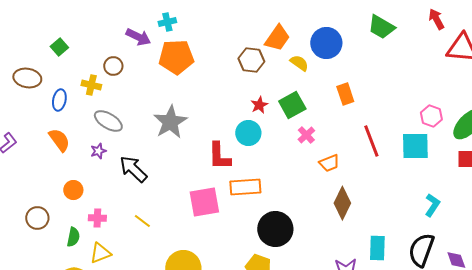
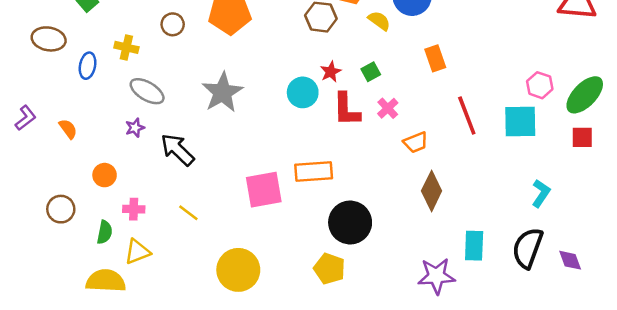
brown circle: (113, 66) -> (173, 24), moved
green square: (292, 105) -> (371, 72), size x0.6
cyan circle: (248, 133) -> (303, 92), moved
orange semicircle: (59, 140) -> (68, 129), moved, size x0.7
red L-shape: (219, 156) -> (346, 109), moved

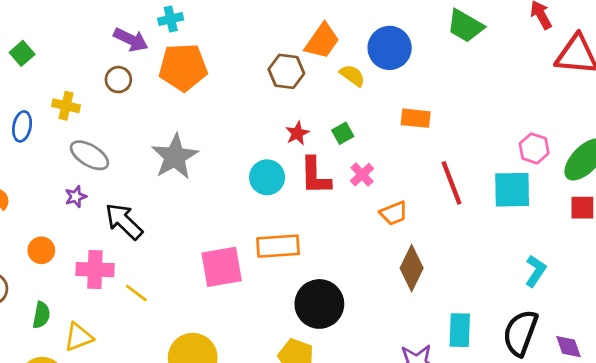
orange rectangle: (435, 58) -> (416, 118), turned -65
cyan circle: (303, 92) -> (267, 177), moved
pink cross: (134, 209) -> (95, 270), moved, size x1.5

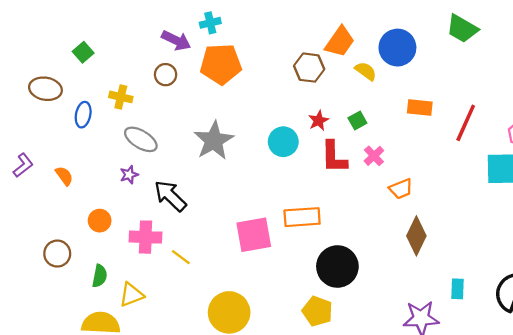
cyan circle: (267, 177) -> (283, 142), moved
red line: (452, 183) -> (466, 123), moved, turned 45
cyan rectangle: (460, 330) -> (457, 289), size x0.7

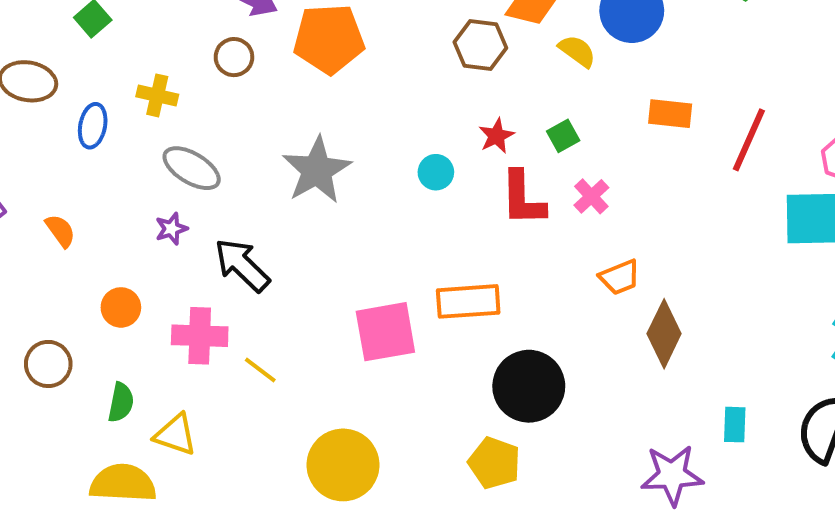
cyan circle: (283, 142) -> (436, 172), size x0.7
orange trapezoid: (401, 189) -> (620, 277), moved
yellow triangle: (131, 295) -> (175, 435), turned 40

